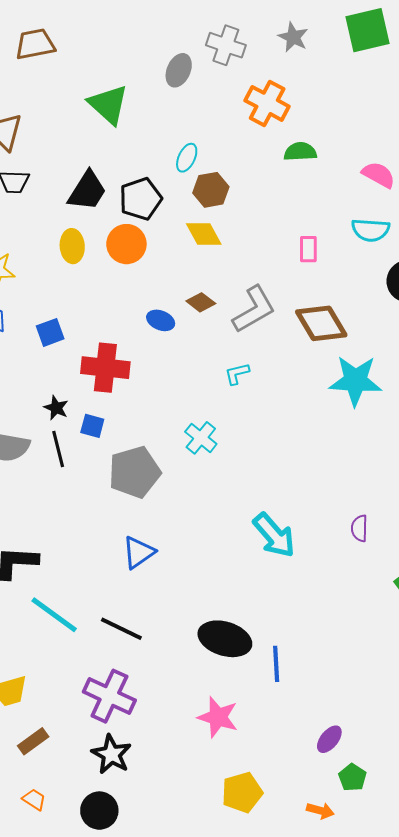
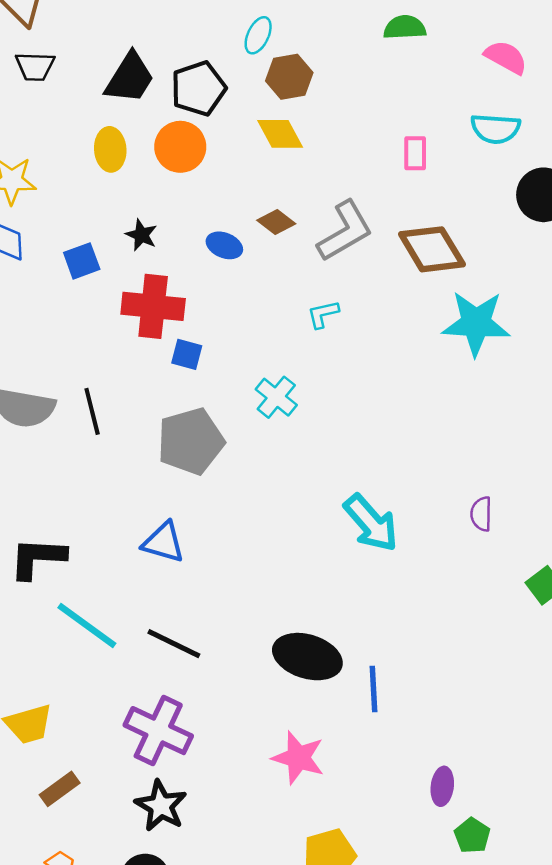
black star: (56, 408) -> (141, 235), moved
blue square: (92, 426) -> (187, 354), moved
blue triangle: (139, 552) -> (163, 542), moved, turned 51
purple ellipse: (329, 739) -> (442, 786), turned -32

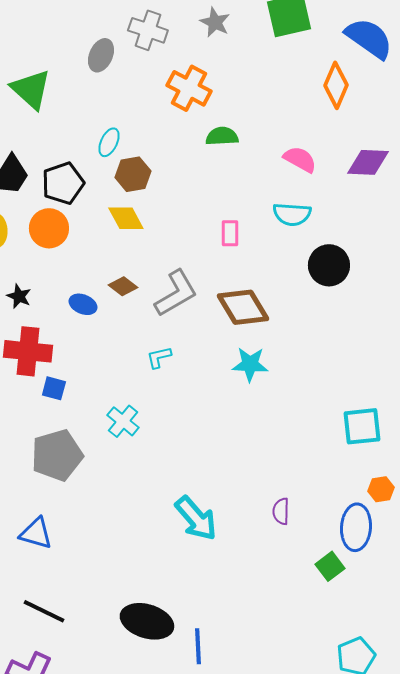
cyan star: (476, 323) -> (250, 364), moved, size x0.7

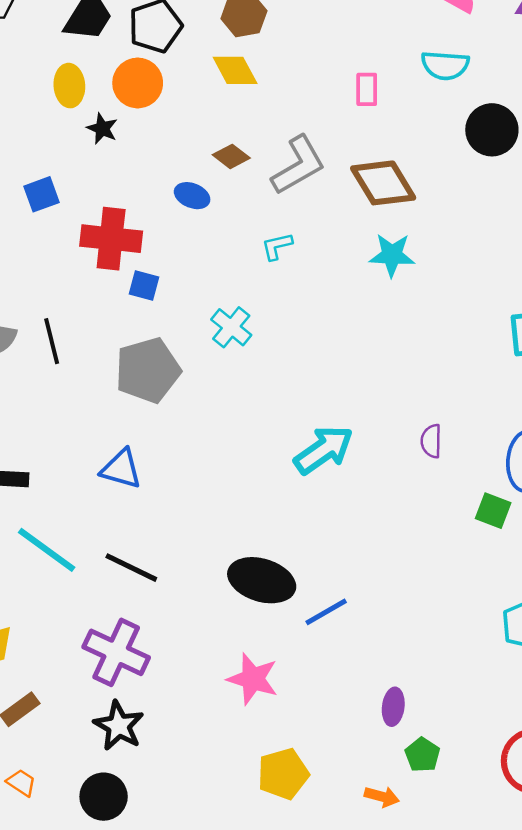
black star: (19, 296) -> (102, 129), moved
blue ellipse: (83, 304) -> (192, 196), moved
cyan arrow: (196, 518) -> (324, 450), turned -84
green square: (330, 566) -> (493, 511), turned -32
blue line: (198, 646) -> (326, 612), turned 63

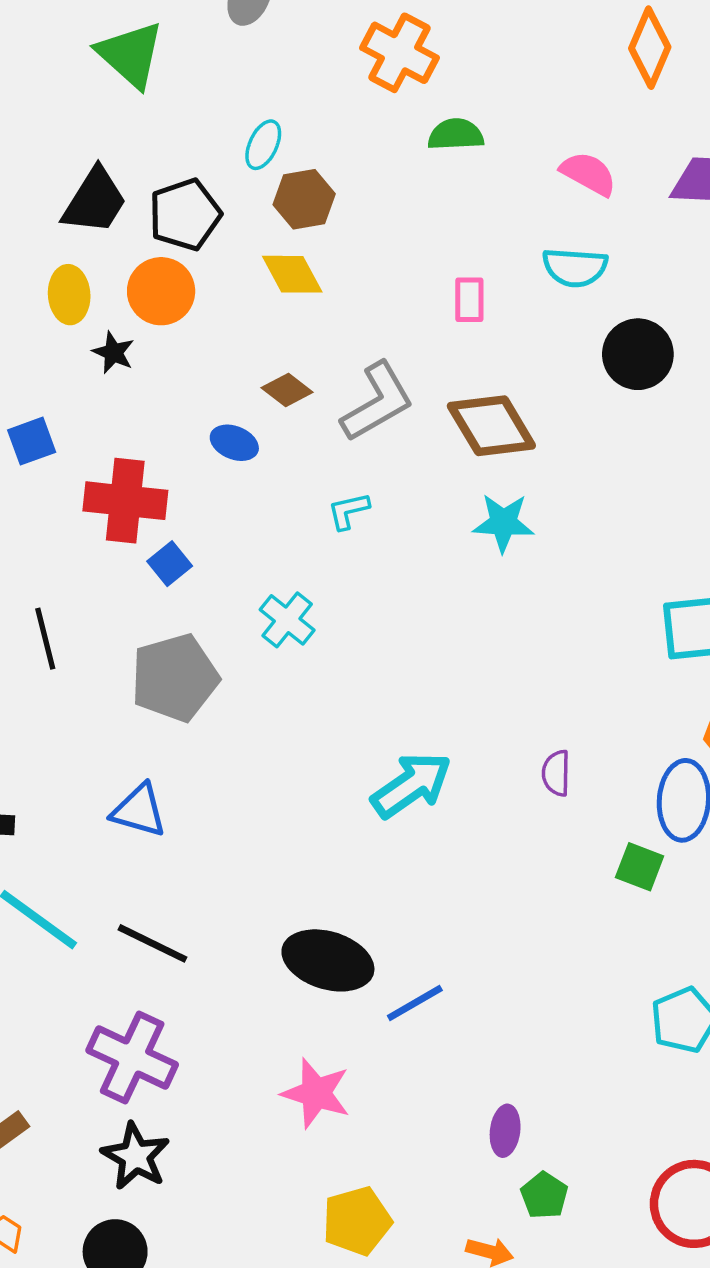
blue square: (144, 285) -> (170, 564), turned 36

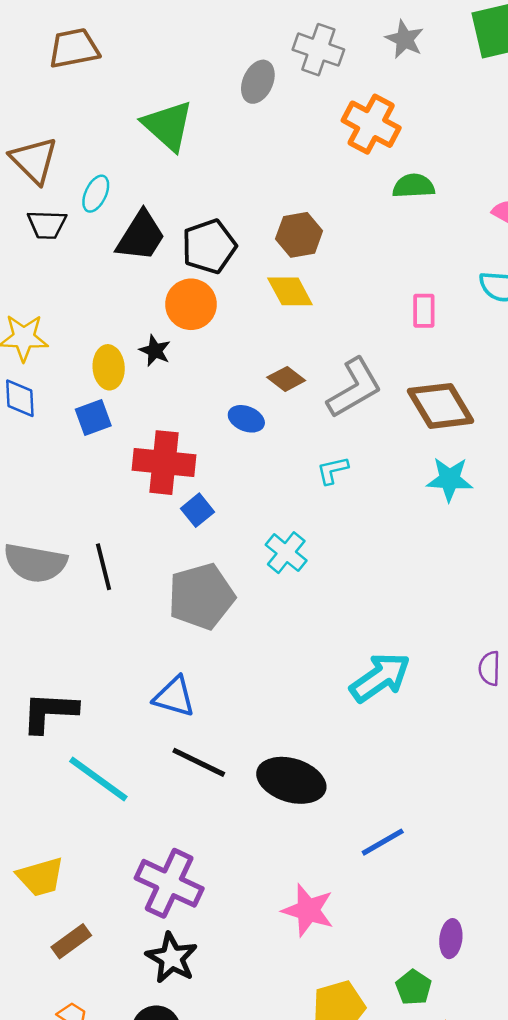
cyan ellipse: (263, 145) -> (96, 194), moved
yellow ellipse: (69, 295) -> (109, 367), moved
black line: (153, 943) -> (199, 762), moved
black ellipse: (328, 960) -> (291, 780), moved
green pentagon: (544, 1195) -> (414, 987), moved

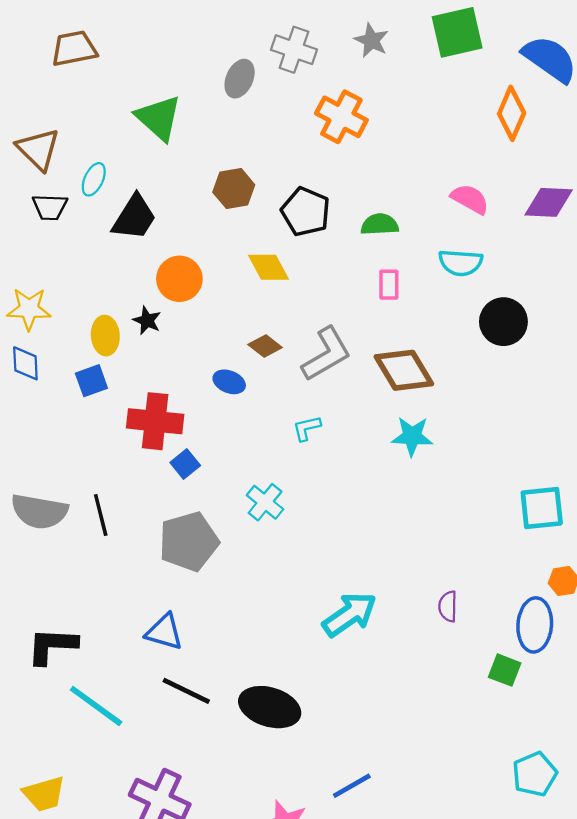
green semicircle: (414, 186) -> (380, 224), moved
brown hexagon: (299, 235) -> (234, 189), moved
black pentagon: (209, 246) -> (306, 212), moved, turned -30
blue line: (383, 842) -> (352, 786), moved

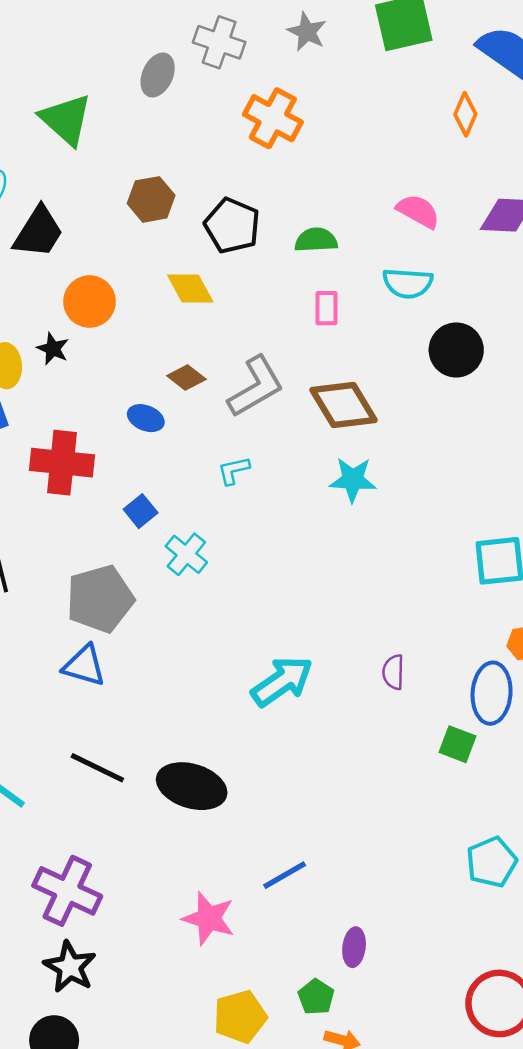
orange diamond: (512, 113) -> (465, 114), size x0.7
blue square: (185, 464) -> (141, 511), moved
blue triangle: (164, 632) -> (84, 666), moved

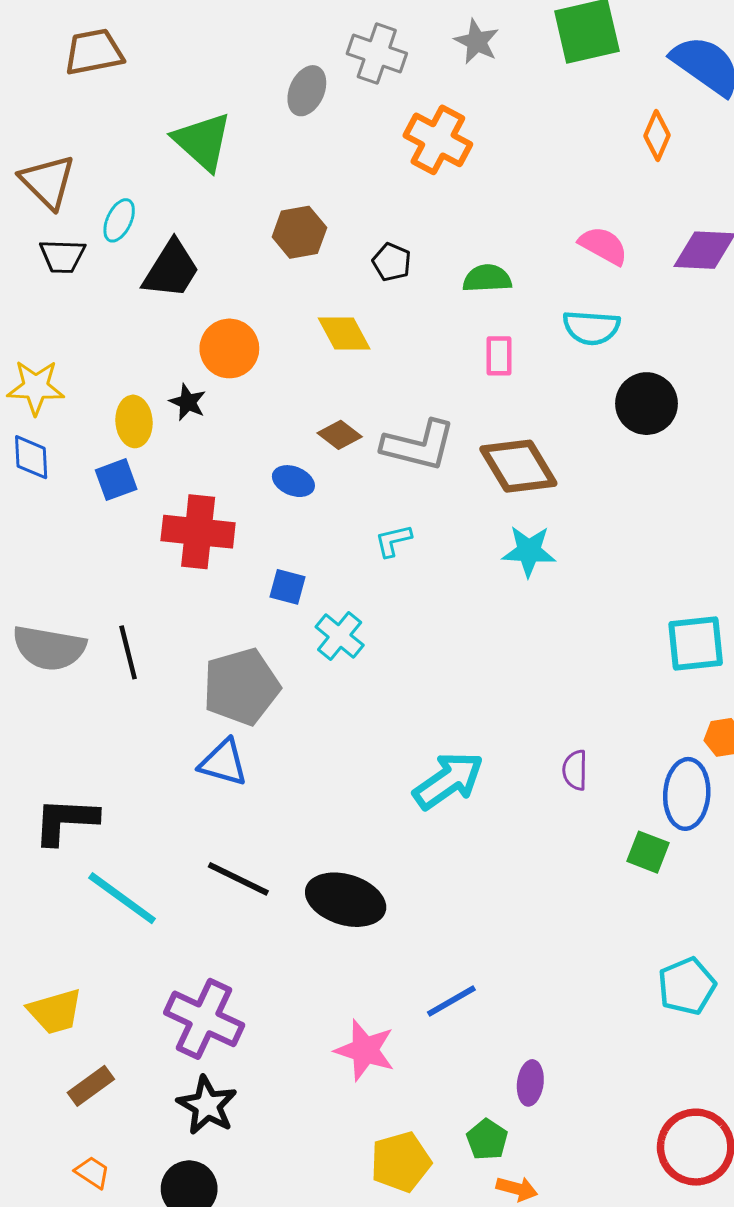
black pentagon: (232, 226) -> (392, 262), size x0.6
gray L-shape: (256, 387) -> (419, 445), turned 44
blue square: (141, 511) -> (287, 587), turned -36

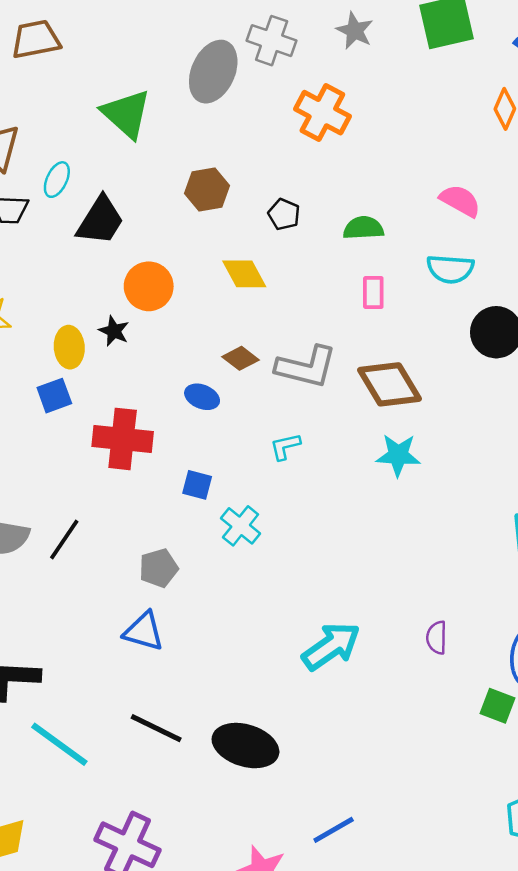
gray ellipse: (307, 91) -> (213, 72), size x1.5
black line: (128, 652) -> (64, 540), turned 48
gray pentagon: (241, 687) -> (159, 568), size x0.6

